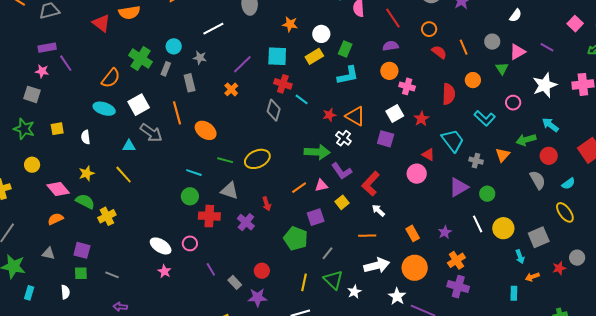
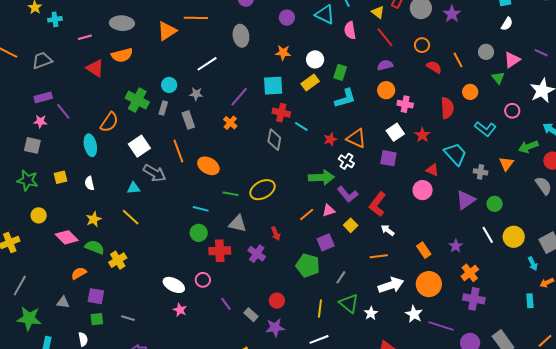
cyan ellipse: (104, 109) -> (90, 145), moved, turned 65
orange semicircle: (56, 219) -> (79, 273), moved

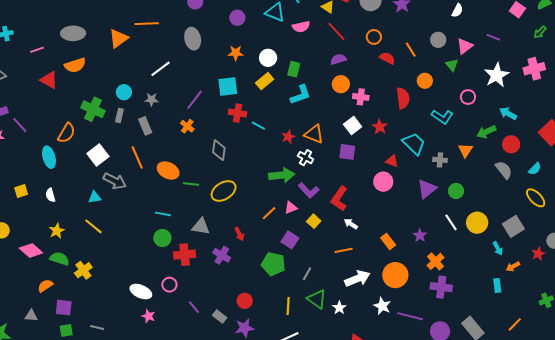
pink semicircle: (350, 30) -> (301, 27), turned -90
gray diamond: (274, 140) -> (219, 150), moved
green line: (231, 194) -> (191, 184), moved
purple square: (326, 242) -> (290, 240), turned -30

